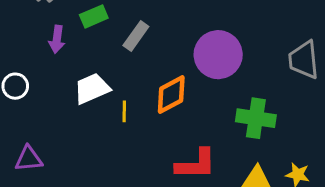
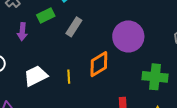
white trapezoid: (92, 89) -> (36, 76), moved

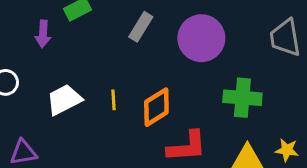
gray rectangle: (74, 27) -> (141, 27), moved
orange diamond: (99, 64) -> (156, 107), moved

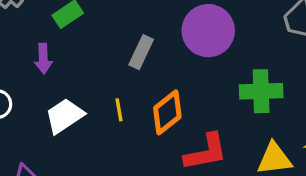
gray rectangle: (141, 27) -> (141, 52), moved
purple arrow: (43, 34) -> (43, 59), moved

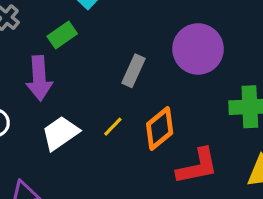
purple arrow: (43, 59) -> (39, 78), size x1.5
yellow line: (119, 110) -> (113, 127), turned 55

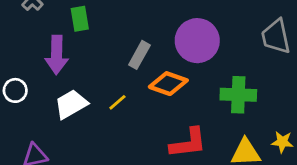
green rectangle: (62, 35) -> (80, 19), turned -70
orange diamond: (160, 129) -> (168, 84), moved, turned 54

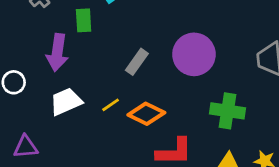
orange diamond: (168, 84) -> (146, 114), moved

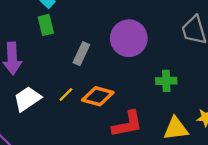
green rectangle: (84, 20) -> (46, 25), moved
green cross: (227, 111) -> (166, 81), size x0.7

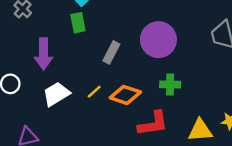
green cross: (166, 81) -> (170, 84), moved

